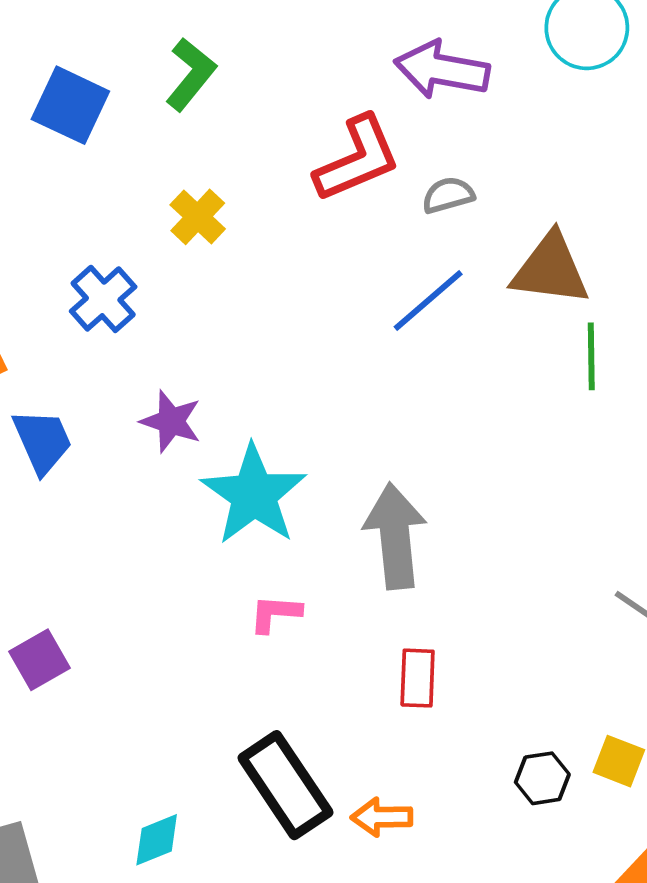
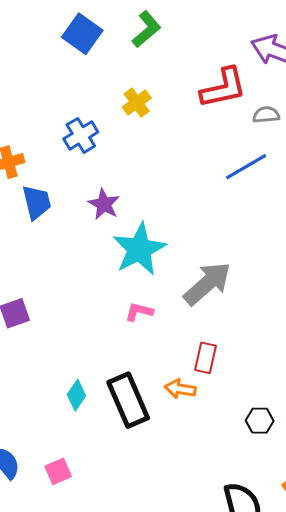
gray arrow: (395, 536) -> (207, 284), turned 44
orange arrow: (382, 817) -> (180, 389), moved
cyan diamond: (157, 840) -> (76, 395), moved, turned -44

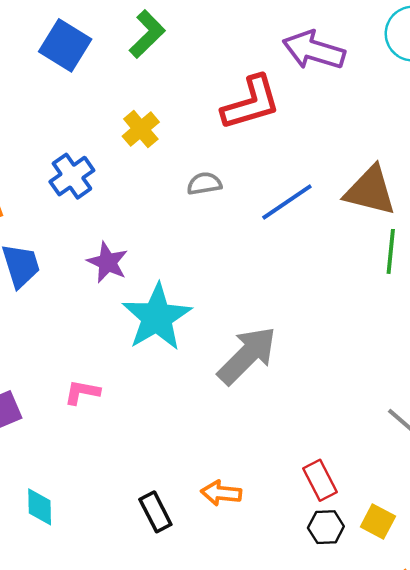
gray semicircle: (266, 115) -> (204, 184), moved
pink L-shape: (139, 312) -> (82, 392), moved
red rectangle: (205, 358) -> (320, 480), moved, turned -36
cyan diamond: (76, 395) -> (40, 507), moved, turned -32
black rectangle: (128, 400) -> (155, 512), size x0.6

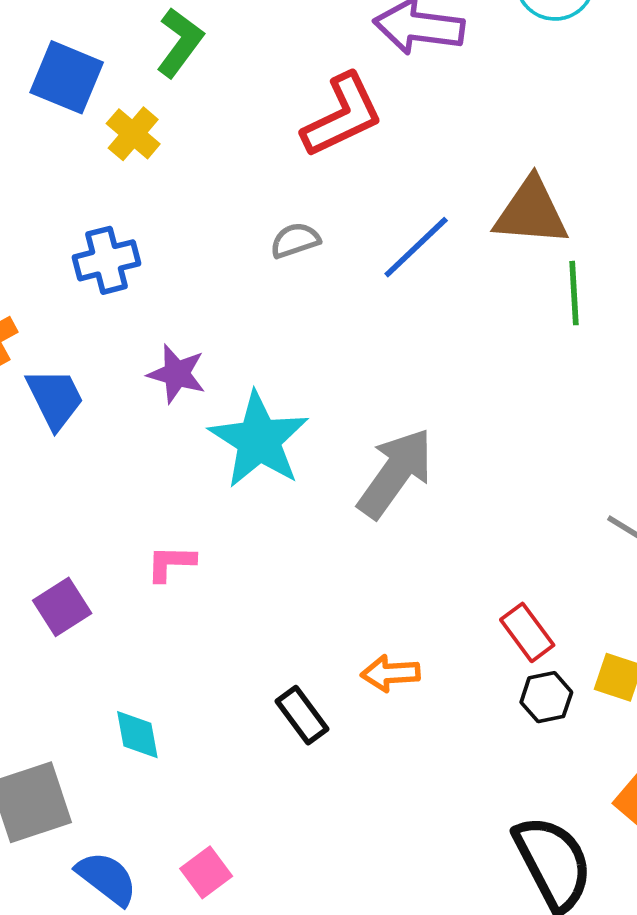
yellow cross: (141, 129) -> (133, 134), moved
blue cross: (72, 176) -> (106, 260), turned 30

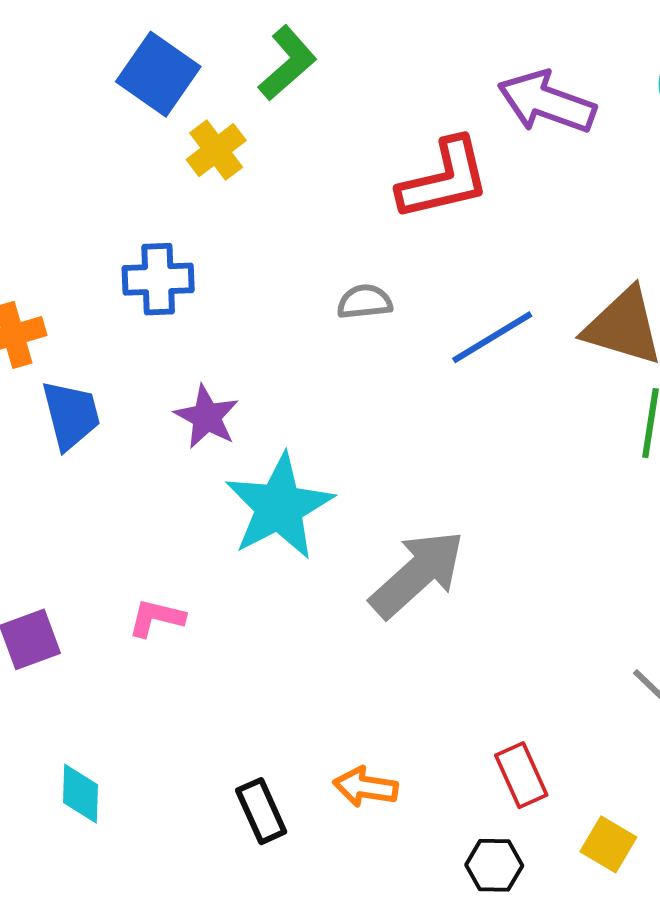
black hexagon: (546, 697) -> (494, 865), moved

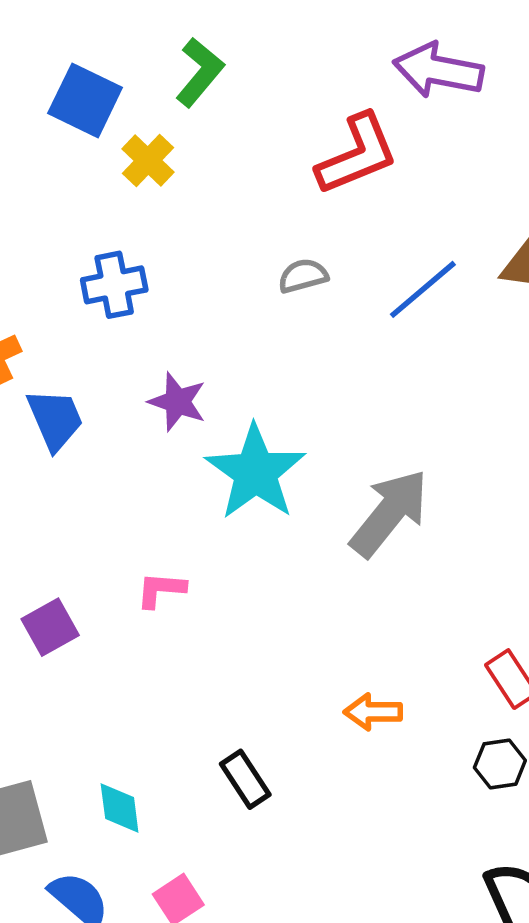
cyan diamond: (81, 794) -> (120, 808), moved
black rectangle: (261, 811) -> (245, 779), moved

